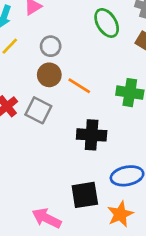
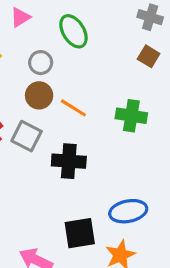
green ellipse: (107, 23) -> (73, 31), moved
black cross: (92, 135) -> (69, 161), moved

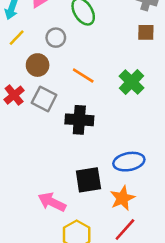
brown square: (149, 56) -> (146, 32), turned -30
brown circle: (39, 95) -> (38, 65), moved
green cross: (131, 116) -> (131, 82), turned 35

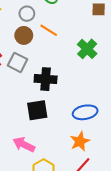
brown circle: (38, 65) -> (24, 35), moved
orange line: (83, 75) -> (49, 30), moved
black square: (88, 180) -> (37, 110), moved

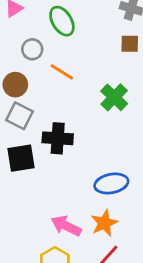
brown circle: (24, 35) -> (15, 85), moved
black square: (37, 110) -> (21, 158), moved
pink arrow: (24, 145) -> (66, 226), moved

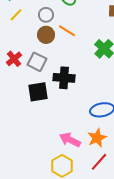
brown circle: (15, 85) -> (46, 35), moved

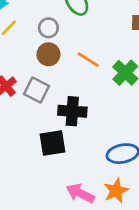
orange line: (67, 31) -> (88, 60), moved
black square: (38, 92) -> (52, 143), moved

